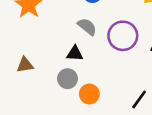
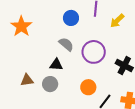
brown triangle: (25, 65) -> (27, 80), moved
orange circle: (89, 94) -> (88, 87), moved

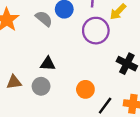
gray semicircle: (66, 44) -> (44, 19), moved
purple circle: (94, 52) -> (96, 31), moved

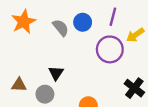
black triangle: (48, 64) -> (56, 73), turned 49

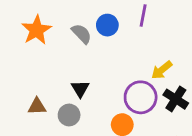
yellow arrow: (135, 35) -> (162, 70), moved
purple circle: (110, 49) -> (141, 97), moved

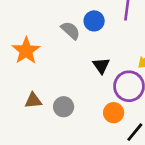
orange star: (36, 30) -> (26, 51), moved
black triangle: (80, 89) -> (101, 66), moved

